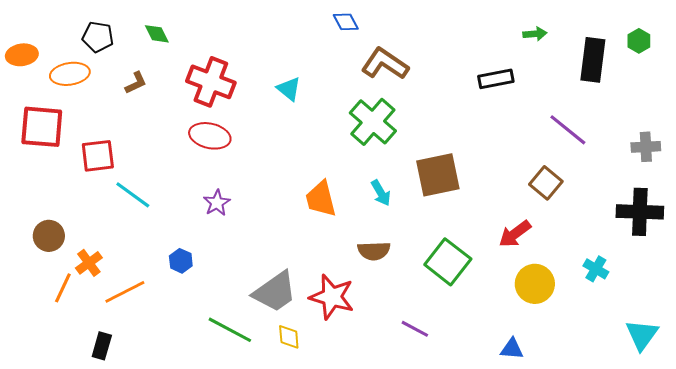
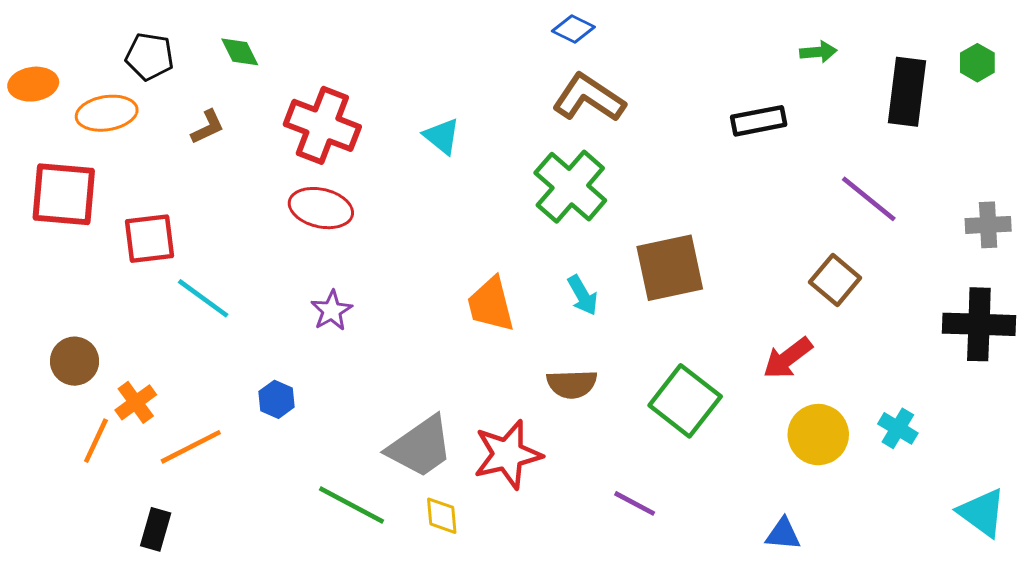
blue diamond: (346, 22) -> (573, 29), moved, turned -36
cyan cross: (596, 269) -> (898, 428), moved
red star: (332, 297) -> (508, 454), turned -30
cyan triangle: (642, 335) -> (982, 513), turned -30

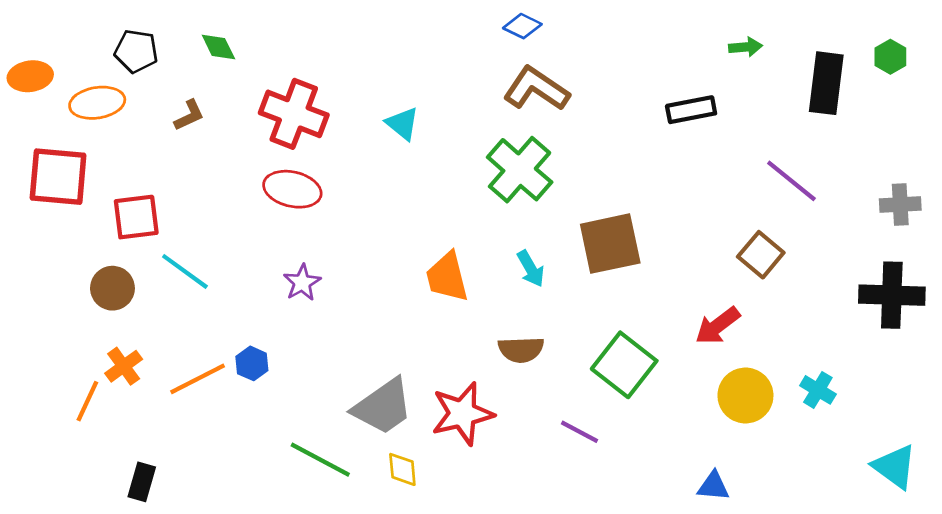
brown circle: (75, 361) -> (112, 288), moved
orange line: (191, 447) -> (198, 379), moved
purple line: (635, 503) -> (580, 432), moved

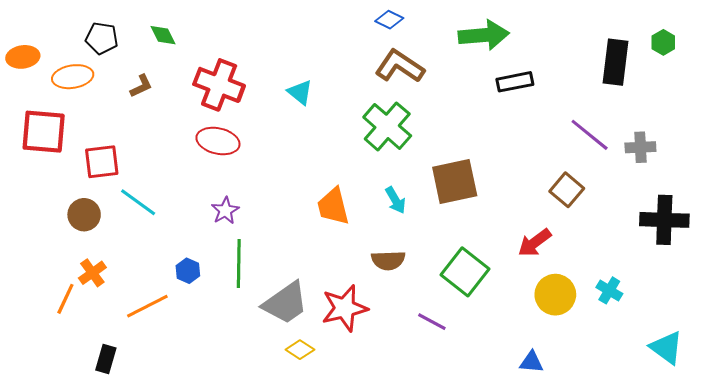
green arrow: (745, 47) -> (484, 35), moved, size x2.0
gray cross: (900, 205) -> (640, 147), moved
orange line: (198, 379) -> (147, 306), moved
green line: (320, 460) -> (239, 263), moved, turned 63
yellow diamond: (402, 469) -> (300, 350), turned -52

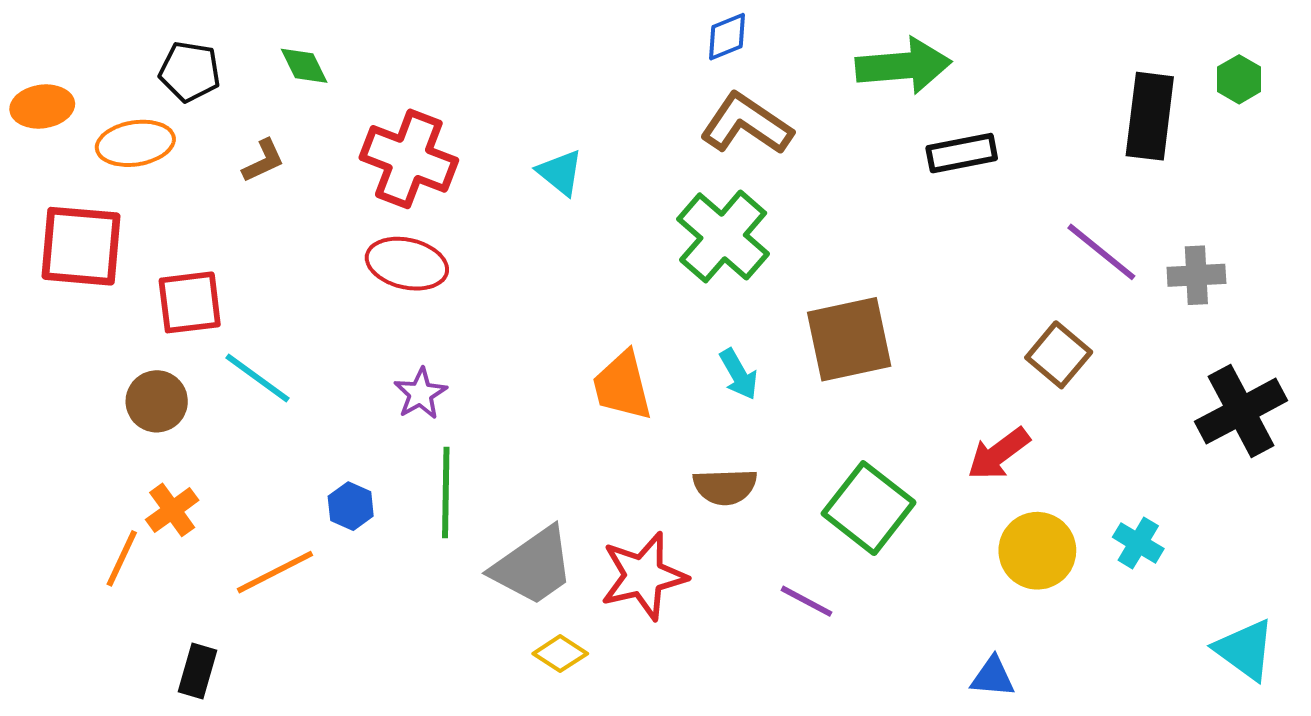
blue diamond: (389, 20) -> (727, 37), turned -48
black cross: (664, 220) -> (1241, 411), turned -30

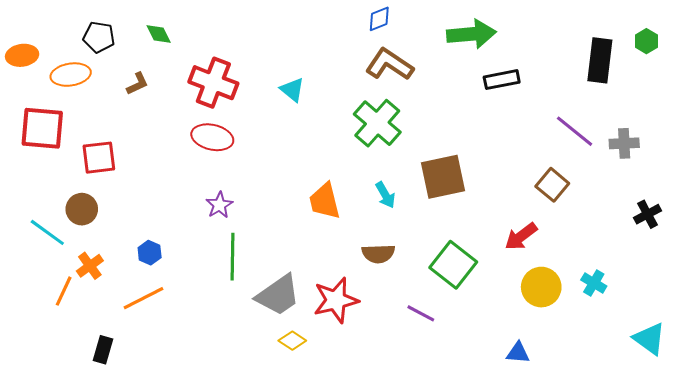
cyan line: (258, 378) -> (47, 232), moved
black cross: (1241, 411) -> (647, 214), size x0.6
blue hexagon: (351, 506) -> (150, 253), moved

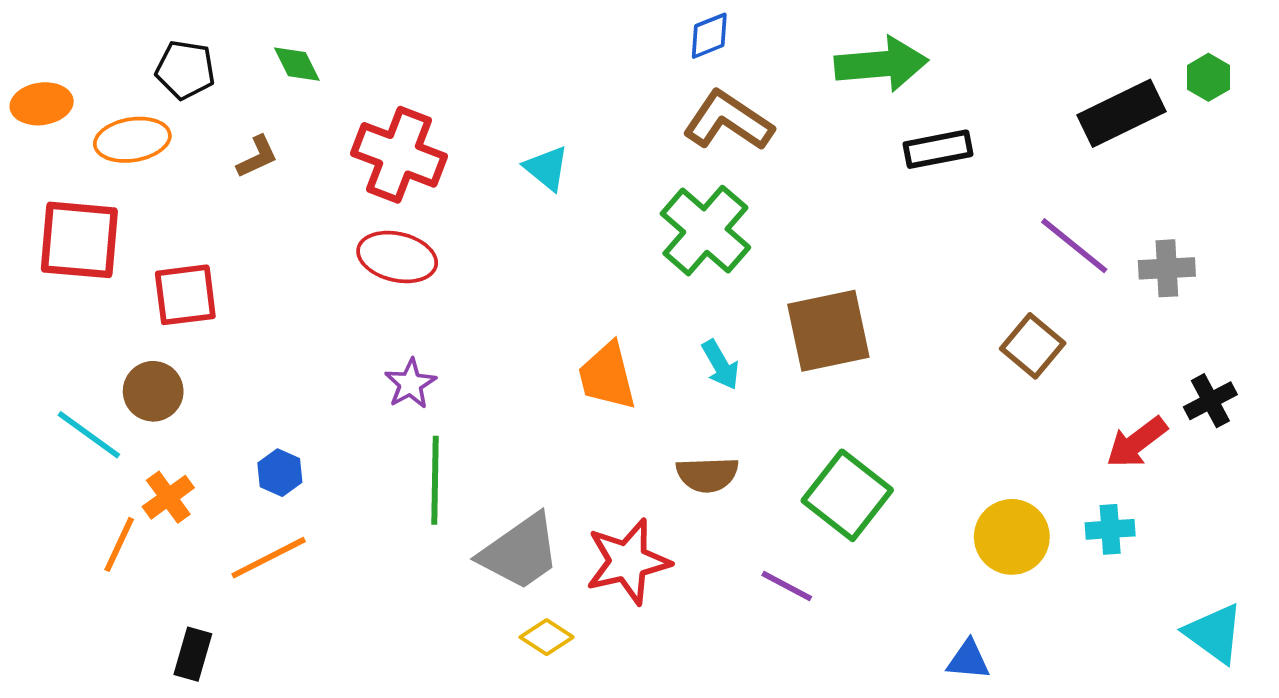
black rectangle: (600, 60) -> (1121, 113), turned 57
red arrow: (521, 236) -> (1137, 442), moved
cyan cross: (594, 283) -> (1110, 529), turned -35

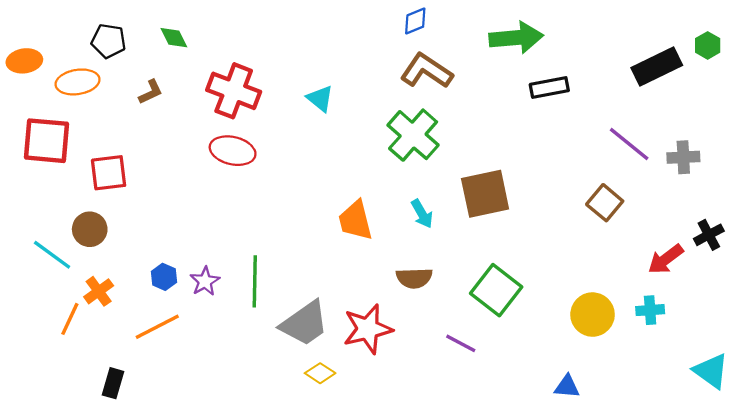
purple star: (410, 384) -> (205, 281), moved

